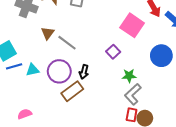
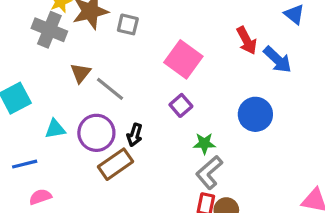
pink square: (132, 25) -> (183, 59), moved
blue line: (14, 66) -> (25, 164), moved

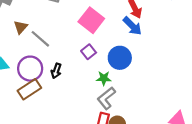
blue arrow: (278, 60) -> (132, 26), moved
blue circle: (255, 114) -> (120, 58), moved
brown rectangle: (115, 164) -> (29, 89), moved

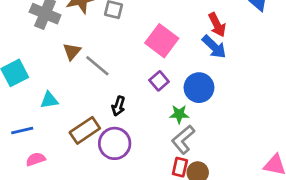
purple circle: (30, 69) -> (115, 143), moved

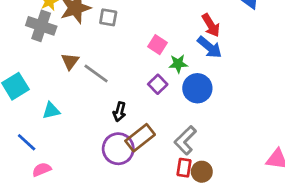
pink square: (162, 41) -> (158, 45), size x0.6
green star: (179, 114) -> (178, 64), moved
blue line: (22, 130) -> (27, 142), turned 60
brown rectangle: (85, 130) -> (140, 138), moved

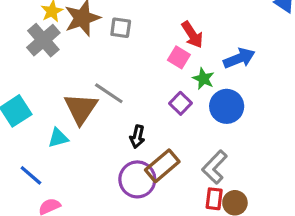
red arrow: (211, 25) -> (192, 35), moved
gray cross: (41, 26) -> (43, 40), turned 32
blue arrow: (210, 47) -> (239, 58), turned -60
brown triangle: (70, 61) -> (81, 109), moved, size x1.6
green star: (178, 64) -> (203, 79), turned 30

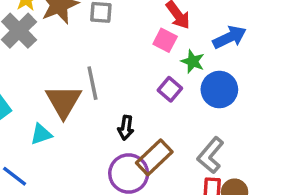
gray line: (109, 93) -> (92, 83), turned 48

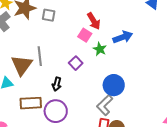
purple square: (170, 89) -> (76, 63), moved
blue circle: (219, 90) -> (114, 85), moved
brown rectangle: (154, 157) -> (31, 103), moved, turned 35

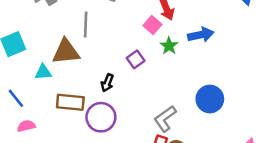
gray line: (40, 56) -> (86, 25), moved
brown triangle: (22, 65) -> (66, 52), turned 40
blue circle: (114, 85) -> (210, 99), moved

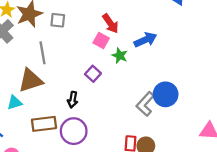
gray L-shape: (165, 119) -> (145, 104), moved

